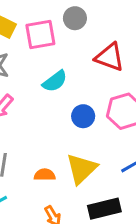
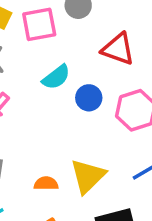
blue circle: (83, 116) -> (89, 98), moved

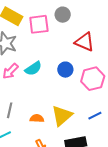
cyan semicircle: (56, 77) -> (33, 69), moved

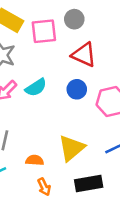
red triangle: (85, 42) -> (84, 55), moved
orange semicircle: (37, 118) -> (35, 160), moved

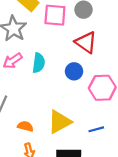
cyan semicircle: (36, 87) -> (39, 63), turned -60

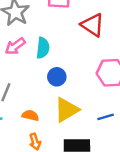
blue circle: (74, 71) -> (57, 77), moved

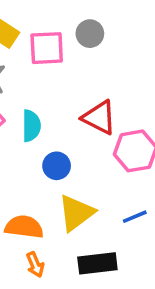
red triangle: (93, 25) -> (99, 118), moved
orange semicircle: (30, 115) -> (24, 227), size x1.5

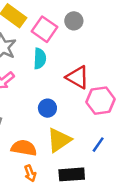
pink square: (47, 48) -> (45, 29), turned 35
cyan semicircle: (31, 126) -> (40, 59), moved
blue line: (135, 217) -> (98, 145), turned -35

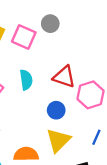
cyan semicircle: (40, 59) -> (26, 80), moved
blue circle: (47, 108) -> (56, 110), moved

